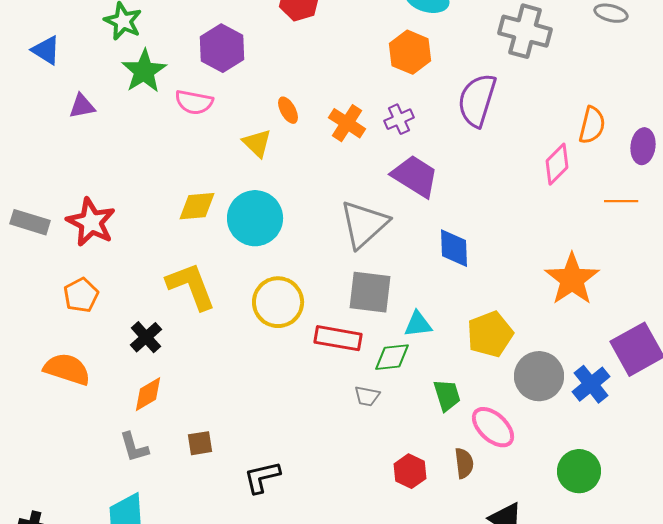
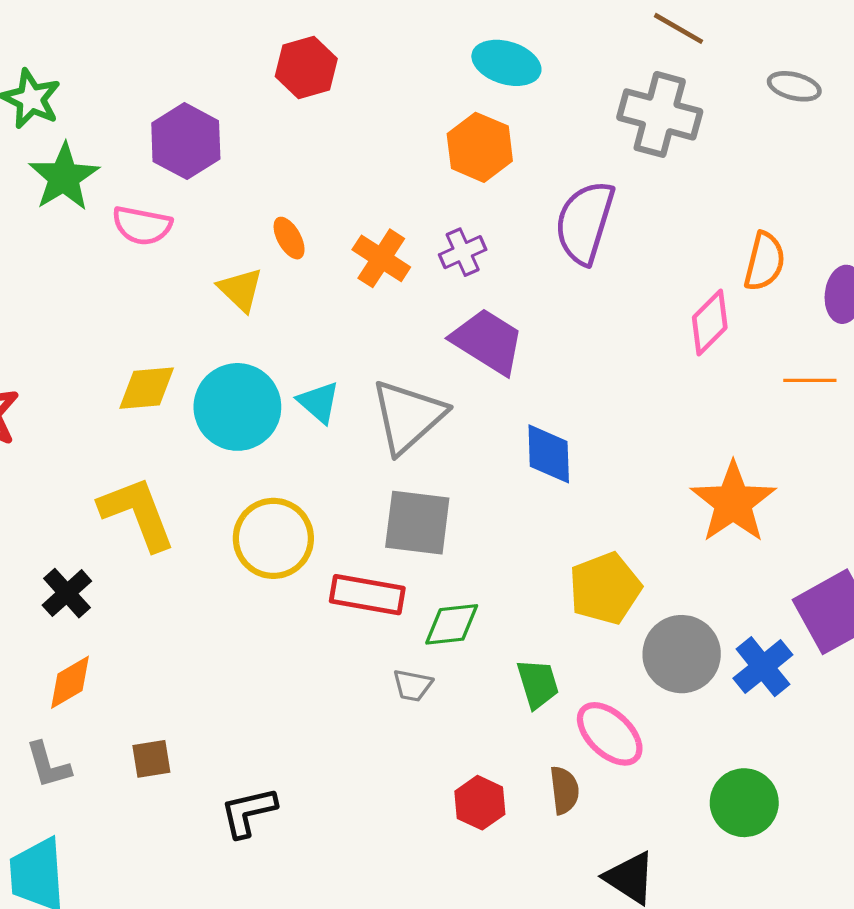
cyan triangle: (418, 324) -> (319, 402), moved, turned 48

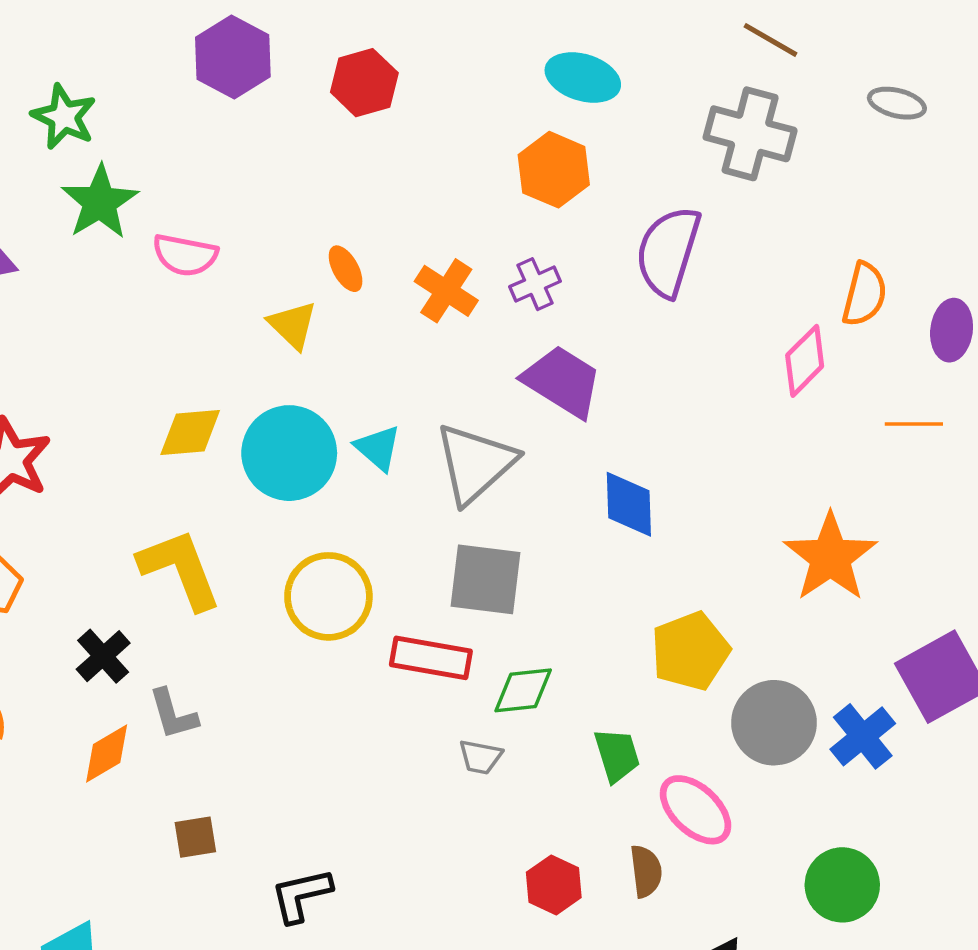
purple hexagon: (186, 141) -> (233, 57), moved
gray L-shape: (48, 765) -> (173, 714), moved

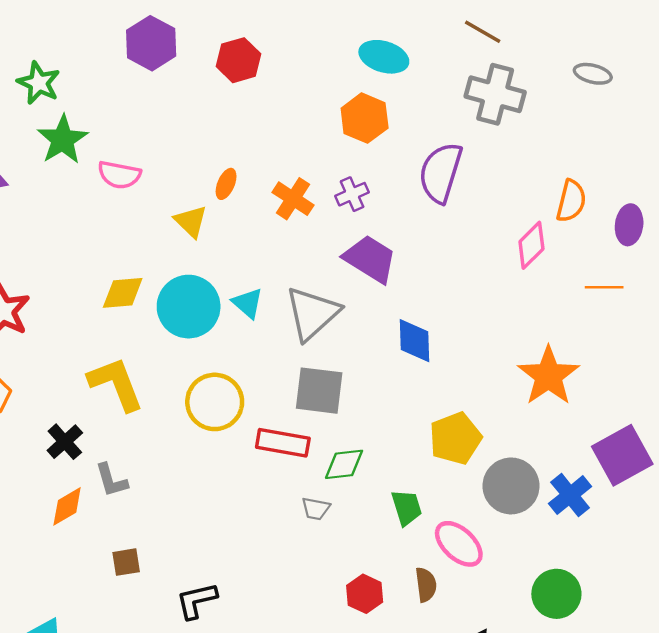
brown line: (771, 40) -> (483, 32), moved
orange ellipse: (346, 269) -> (226, 184), turned 52

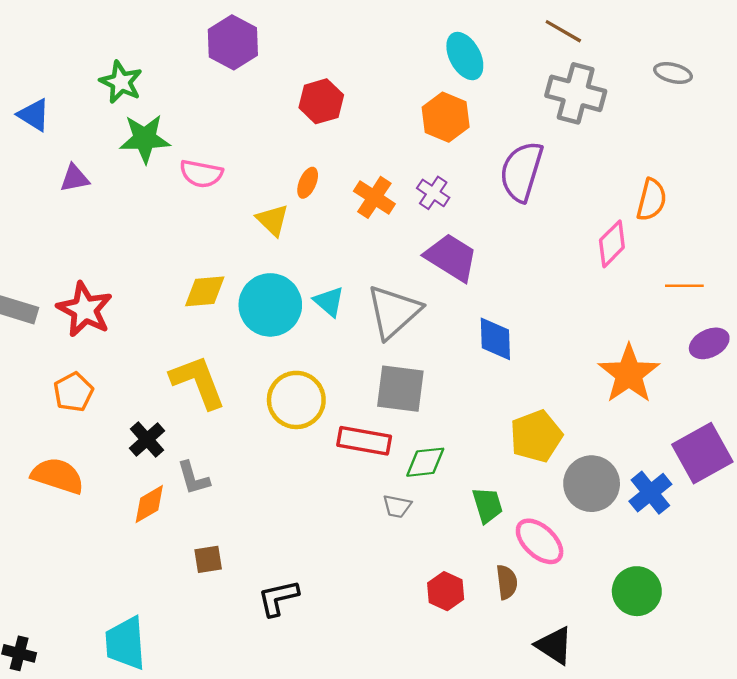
cyan ellipse: (384, 57) -> (465, 56), turned 45
red hexagon: (239, 60) -> (321, 101), moved
green star: (63, 140) -> (145, 139), turned 30
purple cross: (352, 194) -> (433, 193), turned -32
purple ellipse: (629, 225) -> (709, 343), moved, turned 57

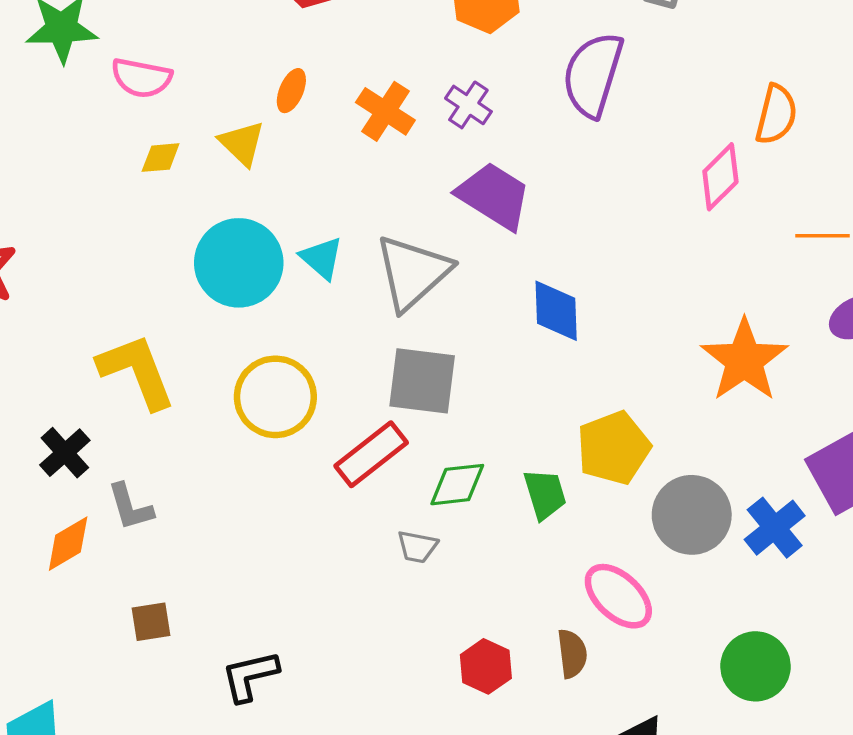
yellow diamond: (205, 291) -> (161, 158), moved, size x0.7
red rectangle: (364, 441) -> (371, 454), turned -48
green trapezoid: (487, 505) -> (545, 494), moved

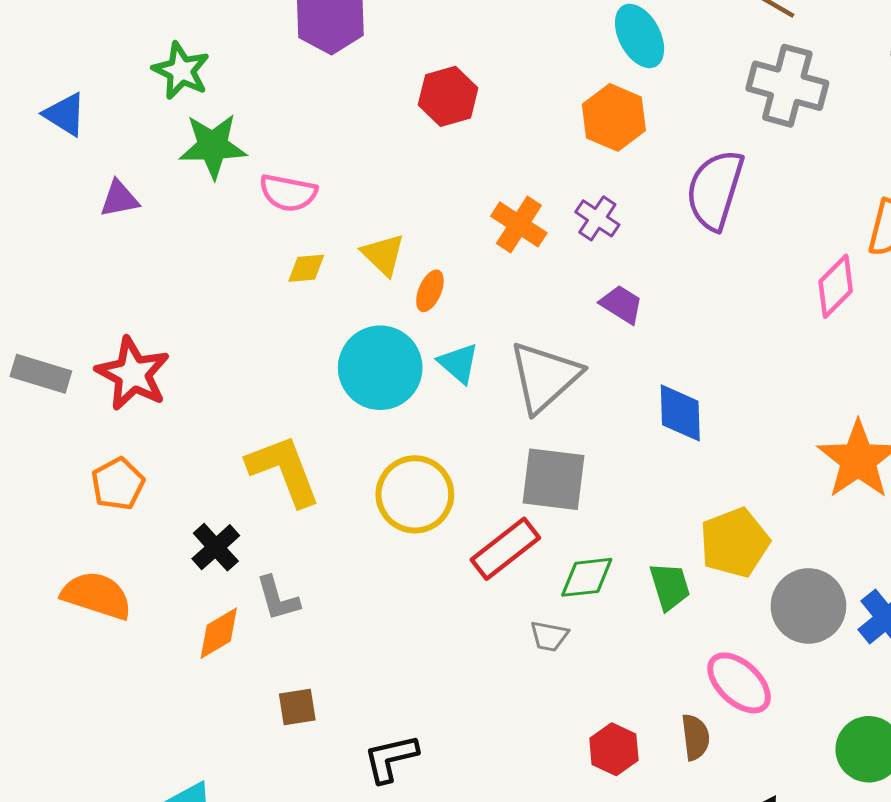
orange ellipse: (291, 91) -> (430, 291), moved
purple trapezoid: (494, 196) -> (621, 304), size x0.6

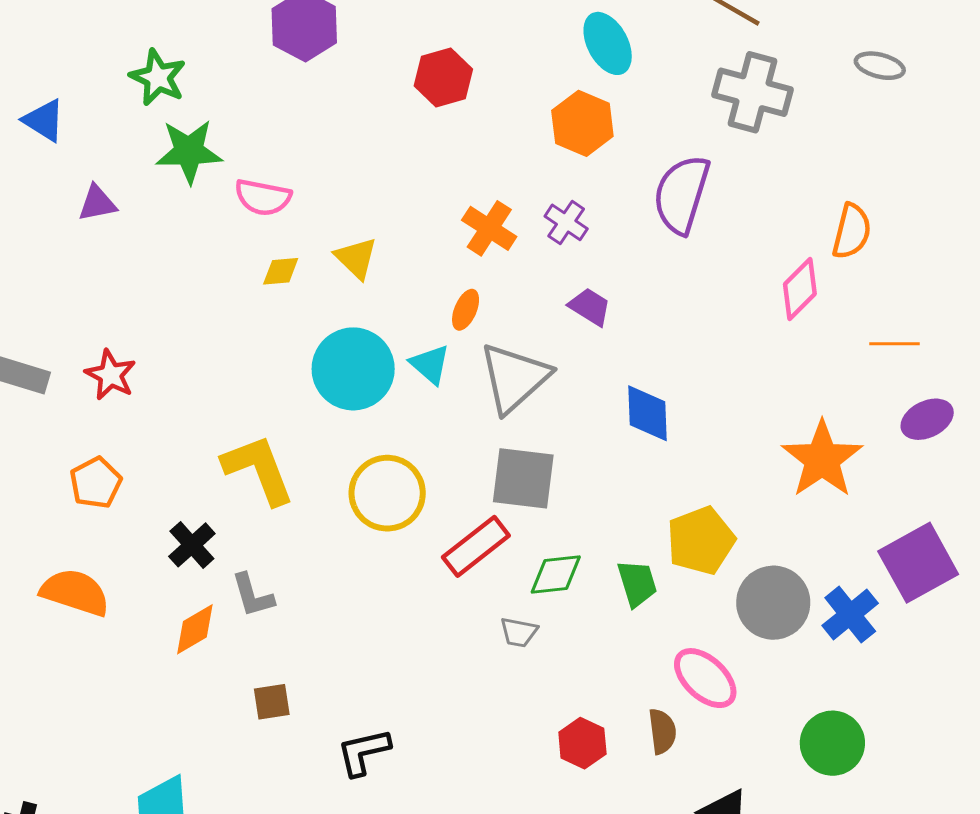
red hexagon: (448, 96) -> (443, 77), moved
orange ellipse: (430, 291) -> (466, 310), moved
red star: (133, 374) -> (111, 375), size x0.7

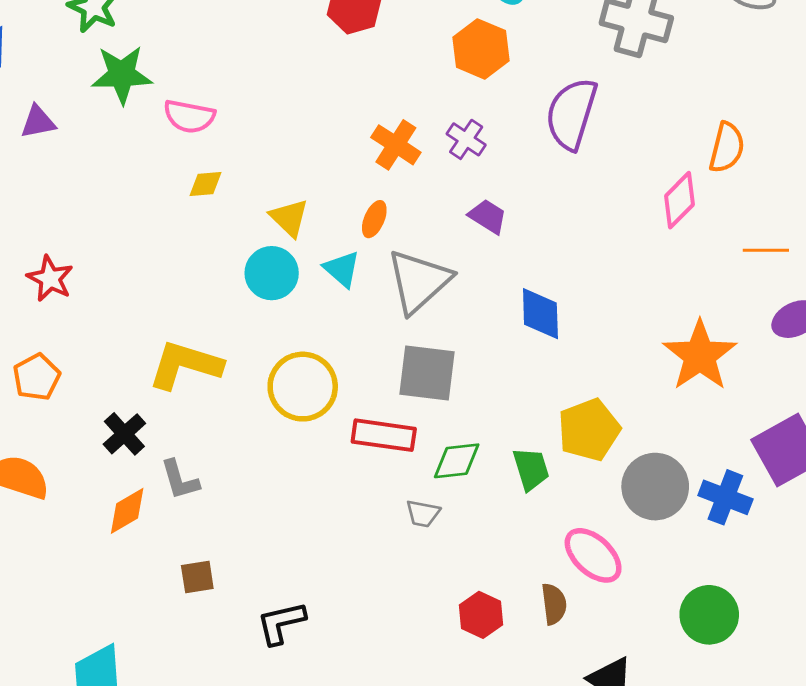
yellow triangle: (356, 258) -> (289, 218), moved
cyan circle: (353, 369) -> (272, 273), size x0.7
yellow L-shape: (258, 470) -> (185, 365), turned -52
red rectangle: (476, 546) -> (384, 435), turned 46
blue cross: (850, 614) -> (725, 497), turned -30

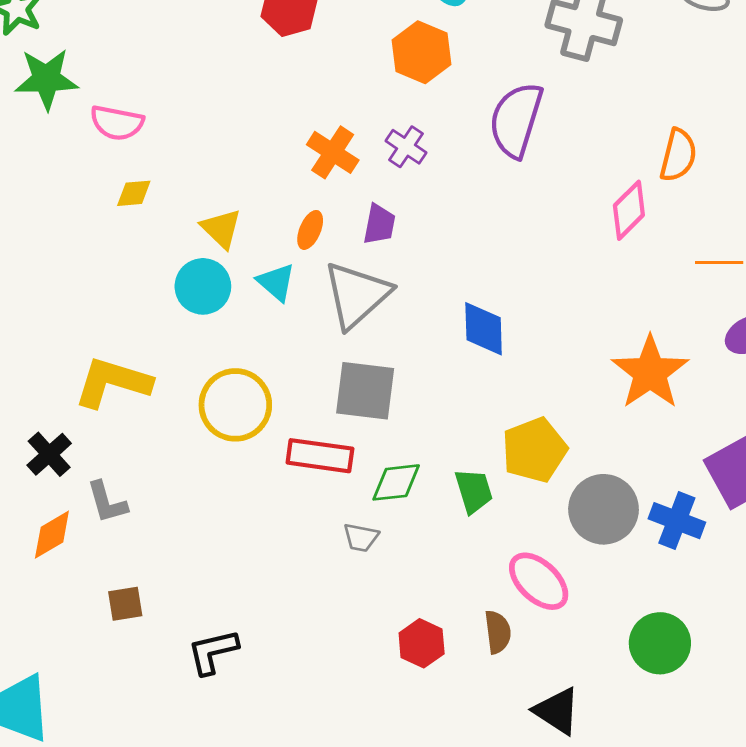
purple trapezoid: (488, 216) -> (379, 224), moved, turned 69

